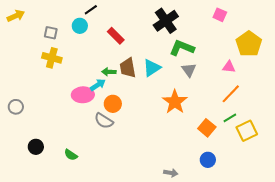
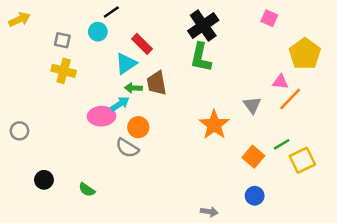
green L-shape: (182, 48) -> (201, 57), moved, turned -100
cyan triangle: (152, 68) -> (126, 63), moved
gray triangle: (189, 70) -> (252, 105), moved
orange line: (231, 94) -> (290, 99), moved

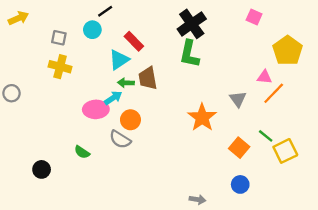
gray circle: (19, 131) -> (12, 93), moved
green line: (282, 144) -> (266, 136), turned 70
green semicircle: (87, 190) -> (82, 152), moved

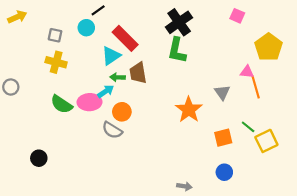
red rectangle: (134, 41) -> (125, 38), size x1.4
orange line: (274, 93) -> (256, 87), turned -60
orange square: (239, 148) -> (223, 138), turned 36
green semicircle: (82, 152) -> (61, 104), moved, size x1.5

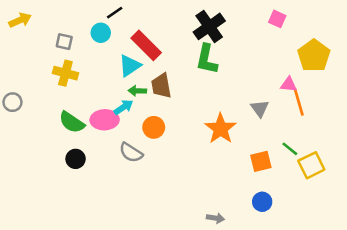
orange circle: (122, 112) -> (154, 127), moved
black circle: (39, 158) -> (76, 159), moved

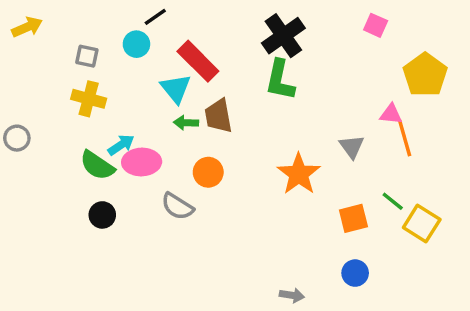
cyan triangle: (130, 66) -> (176, 89), turned -35
cyan arrow: (123, 107) -> (121, 145), moved
yellow square: (311, 165) -> (422, 223), turned -32

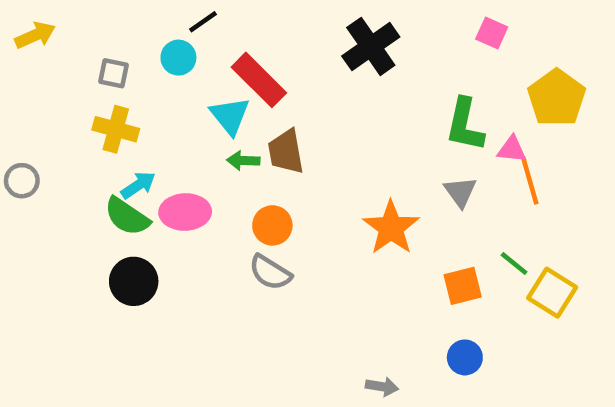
green L-shape: (280, 80) -> (465, 125), moved
cyan arrow: (121, 145) -> (138, 185), moved
gray semicircle: (177, 206) -> (270, 272), moved
black circle: (102, 215) -> (134, 281), size x1.4

